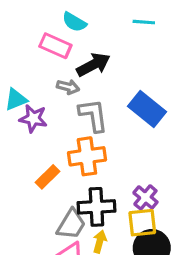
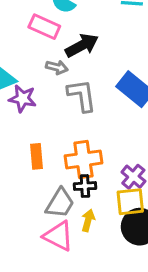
orange cross: (87, 156) -> (83, 159), moved
orange rectangle: (47, 177) -> (37, 156), turned -50
black cross: (96, 207) -> (85, 186), size x0.6

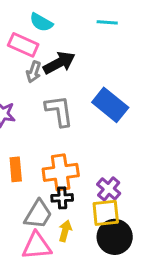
gray arrow: (57, 67) -> (34, 72), moved, turned 95
pink triangle: (58, 236) -> (37, 246), turned -32

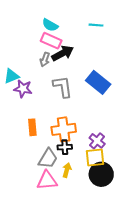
pink rectangle: (23, 45) -> (51, 41), moved

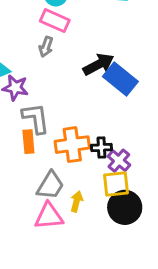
black arrow: (63, 53) -> (98, 64), moved
gray L-shape: (63, 87) -> (36, 118), moved
black cross: (65, 147) -> (101, 148), moved

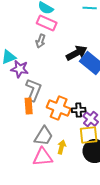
gray L-shape: (36, 118) -> (34, 90), turned 30
orange cross: (72, 145) -> (59, 108), turned 30

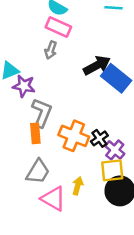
black cross: (79, 110) -> (99, 138), turned -32
gray trapezoid: (44, 136) -> (38, 172), moved
pink triangle: (43, 157) -> (53, 199), turned 35

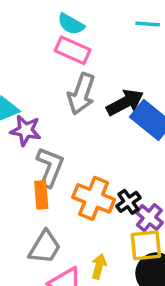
gray arrow: (51, 50) -> (81, 94), moved, size x1.6

